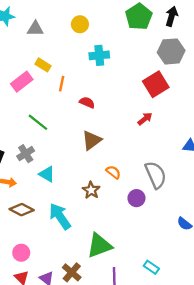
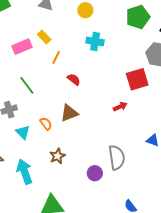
orange semicircle: (113, 172) -> (46, 124), moved

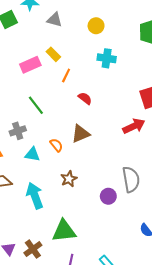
red arrow: (120, 107) -> (134, 126), size x1.5
cyan triangle: (23, 132) -> (32, 154), turned -35

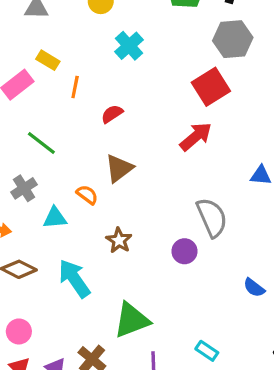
cyan cross: (107, 58) -> (129, 46), turned -36
red semicircle: (85, 98) -> (112, 114), turned -56

